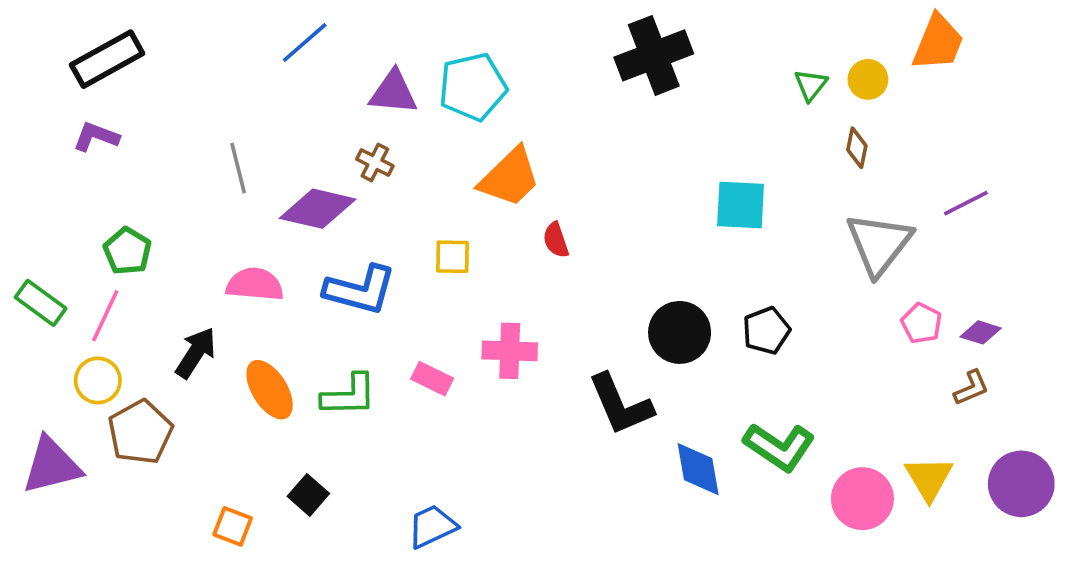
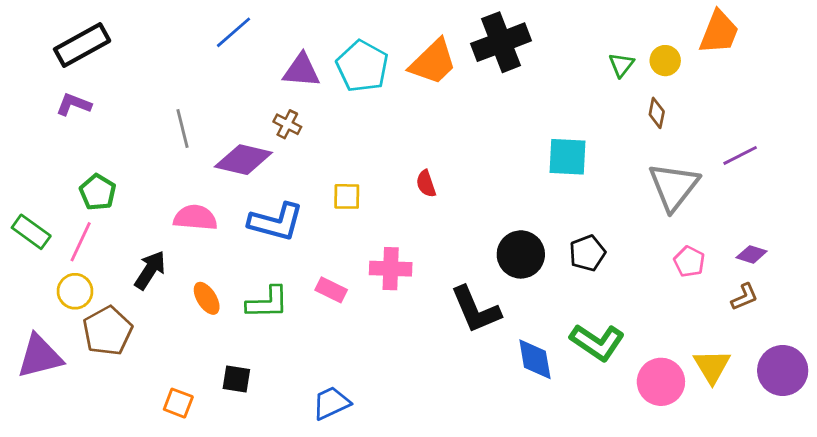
cyan pentagon: (473, 87) -> (362, 66), turned -30
orange trapezoid: (510, 177) -> (433, 62), moved
pink pentagon: (922, 323) -> (689, 262), moved
orange ellipse: (270, 390) -> (207, 298), size x0.7
black square: (308, 495) -> (236, 379), turned -32

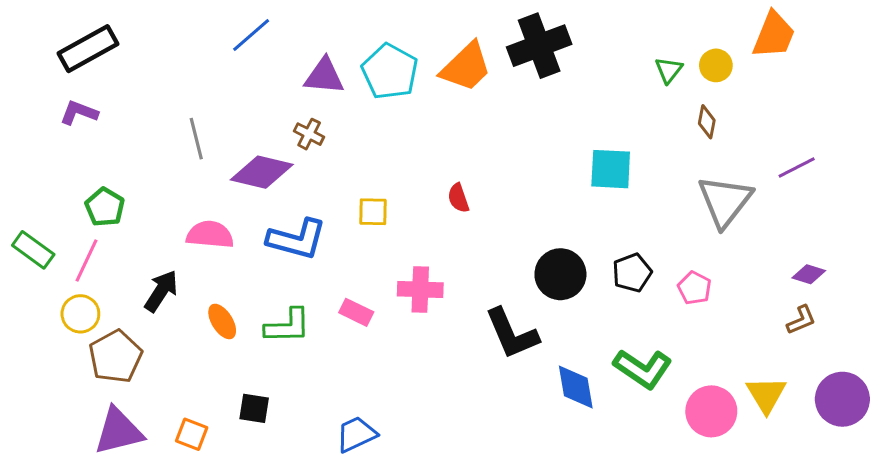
pink pentagon: (689, 262) -> (695, 288), moved
purple triangle: (40, 356) -> (119, 431), moved

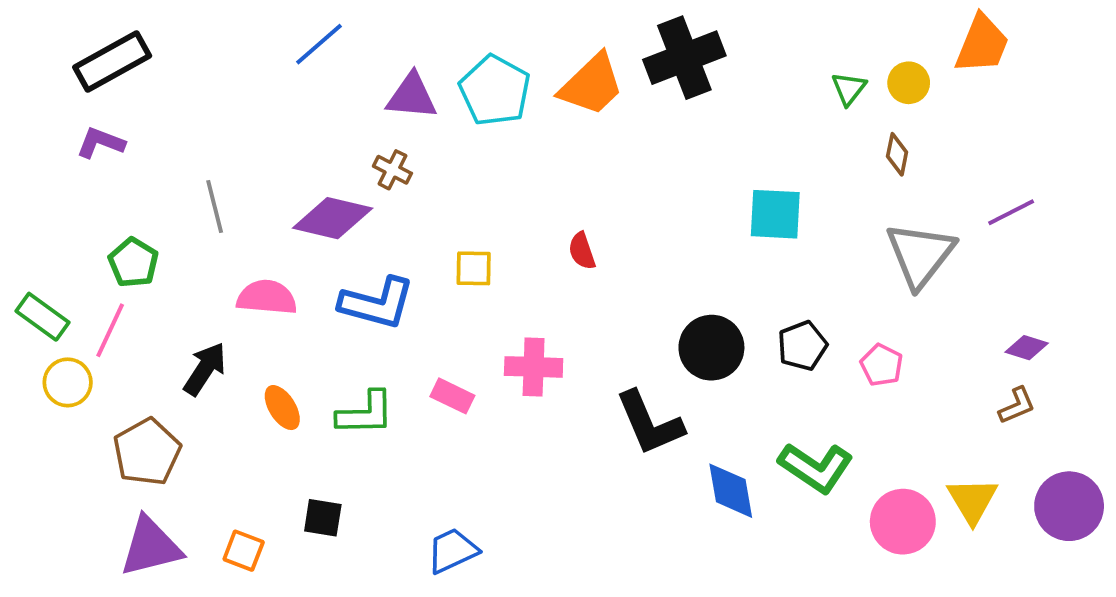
gray line: (196, 139) -> (215, 206), moved
yellow circle: (80, 314) -> (68, 382), moved

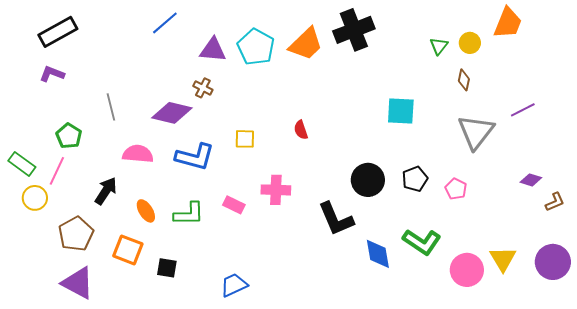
brown L-shape: (1017, 406) -> (555, 202), moved
purple triangle: (151, 547) -> (78, 283), turned 42
orange square: (244, 551) -> (128, 250), moved, size x1.4

